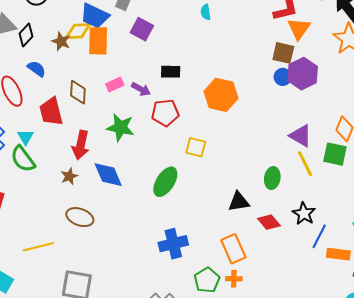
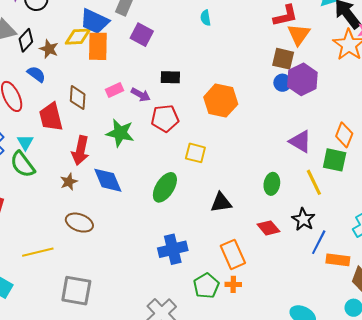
brown star: (61, 41) -> (49, 49), moved
yellow line: (305, 164) -> (314, 182), moved
black triangle: (239, 202) -> (221, 203), moved

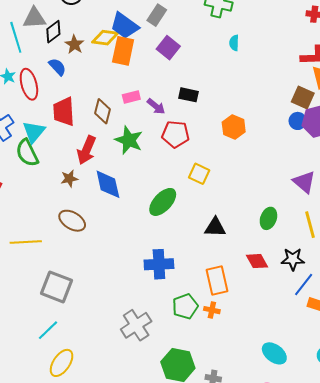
brown diamond: (78, 98) -> (102, 111), moved
orange hexagon: (221, 101) -> (234, 127), size x0.7
cyan triangle: (25, 142) -> (34, 132), size x1.4
black star: (303, 219) -> (293, 259), turned 30

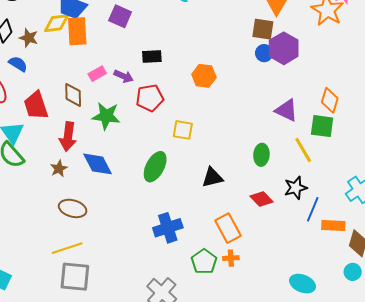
yellow line: (26, 242) -> (67, 248), moved

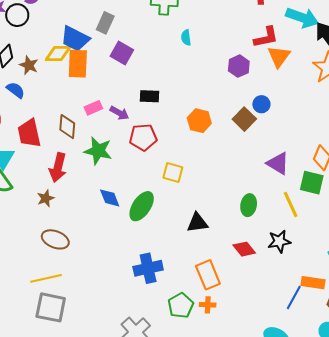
brown square: (263, 29) -> (244, 119), moved, turned 30
purple hexagon: (284, 48) -> (239, 66), moved, size x0.7
blue diamond: (98, 164) -> (110, 198), moved, size x0.7
blue line: (313, 209) -> (294, 298), moved

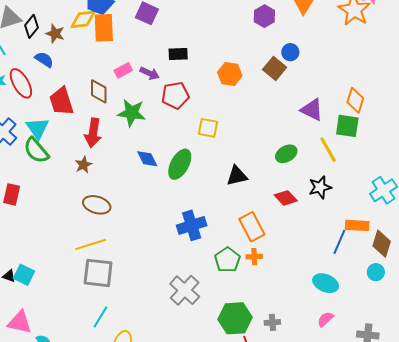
green ellipse: (249, 205) -> (286, 154), turned 55

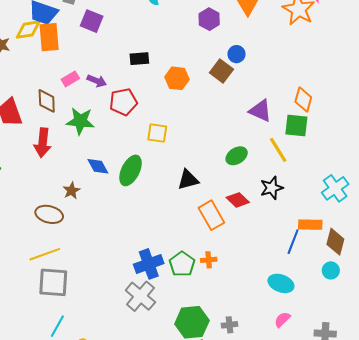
black rectangle: (178, 54) -> (139, 59), moved
brown star: (84, 165) -> (71, 191), moved
blue cross: (192, 225) -> (149, 264), moved
orange rectangle: (252, 227) -> (211, 215), moved

